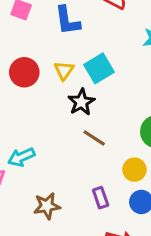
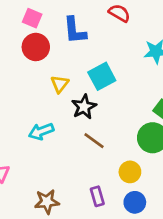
yellow triangle: (64, 70) -> (60, 84), moved
red circle: (24, 72) -> (36, 47), moved
cyan arrow: (21, 157) -> (41, 131), moved

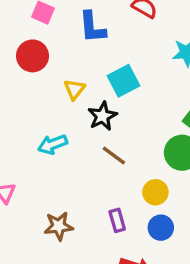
red circle: (36, 47) -> (32, 56), moved

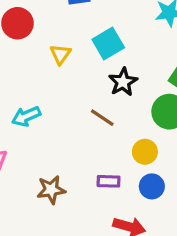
black star: (102, 116) -> (123, 82), moved
cyan arrow: (53, 144) -> (26, 116), moved
purple rectangle: (117, 220) -> (108, 181), turned -70

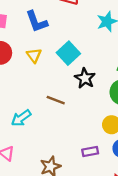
yellow triangle: (60, 54) -> (34, 55), moved
brown line: (102, 118) -> (56, 100), moved

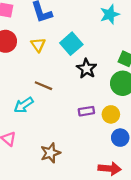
brown line: (56, 100) -> (43, 86), moved
purple rectangle: (90, 152) -> (86, 111), moved

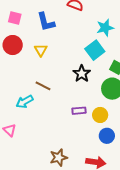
cyan square: (71, 44) -> (95, 50), moved
brown star: (50, 153) -> (59, 157), moved

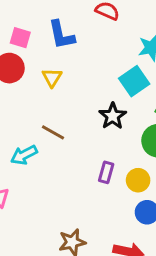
pink square: (15, 18) -> (20, 38), moved
purple rectangle: (79, 111) -> (106, 172), turned -72

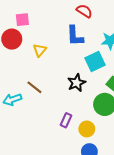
blue L-shape: (61, 35) -> (75, 36), moved
pink square: (20, 38) -> (22, 20), turned -32

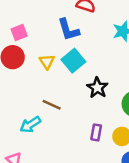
blue L-shape: (75, 36) -> (68, 30), moved
cyan square: (95, 61) -> (73, 61), moved

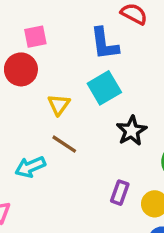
yellow triangle: (47, 62) -> (59, 105), moved

